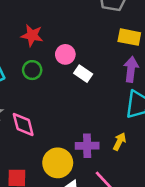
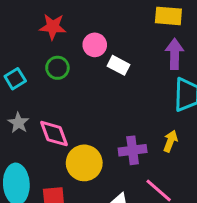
yellow circle: (58, 163) -> (84, 163), moved

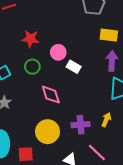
pink diamond: (54, 134) -> (51, 95), moved

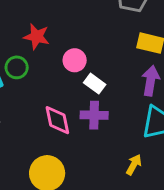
green circle: (32, 67) -> (17, 67), moved
purple cross: (81, 125) -> (94, 115), moved

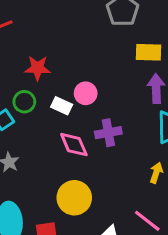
pink circle: (75, 60) -> (86, 93), moved
white rectangle: (95, 84) -> (62, 106), moved

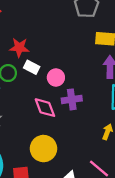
pink circle: (86, 93) -> (56, 78), moved
white rectangle: (62, 106) -> (32, 67), moved

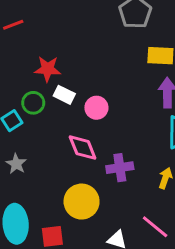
purple cross: (72, 99) -> (120, 168), moved

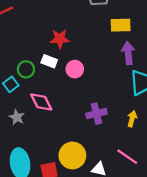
red star: (48, 69) -> (60, 39), moved
pink diamond: (83, 148) -> (41, 102), moved
yellow circle: (82, 202) -> (72, 155), moved

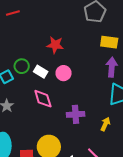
white rectangle: (49, 61) -> (41, 72), moved
pink diamond: (41, 102) -> (43, 99), moved

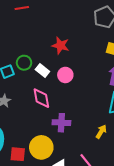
purple cross: (76, 114) -> (61, 123), moved

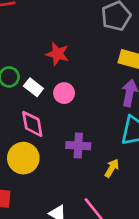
purple cross: (61, 123) -> (78, 146), moved
yellow circle: (41, 147) -> (23, 158), moved

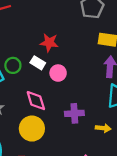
white rectangle: (33, 87) -> (38, 63), moved
yellow arrow: (112, 168) -> (103, 128), turned 72

